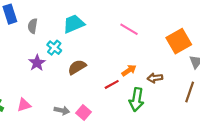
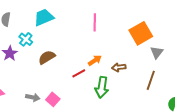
pink line: (129, 29) -> (95, 22), turned 60

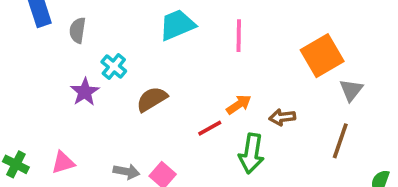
cyan trapezoid: (44, 17) -> (177, 25), moved

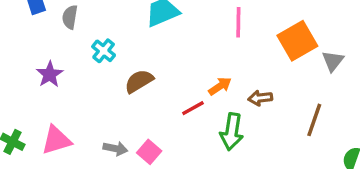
pink line: (239, 36) -> (238, 22), moved
gray triangle: (351, 90) -> (333, 61), moved
purple star: (85, 92) -> (50, 74), moved
pink triangle: (63, 163) -> (56, 140), size x1.4

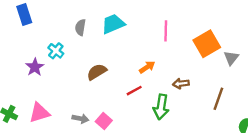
gray semicircle: (70, 17) -> (80, 27), moved
cyan cross: (104, 51) -> (56, 51), moved
orange arrow: (220, 86) -> (147, 67), moved

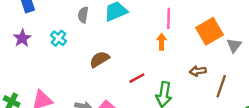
purple star: (35, 67) -> (22, 38), moved
orange arrow: (147, 67) -> (162, 42), moved, turned -56
brown arrow: (181, 84) -> (198, 71), moved

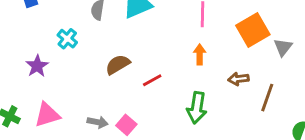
purple star: (22, 38) -> (37, 66), moved
orange arrow: (162, 42) -> (200, 54), moved
red line: (137, 78) -> (152, 80), moved

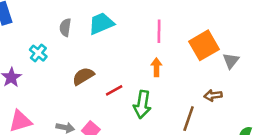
brown arrow: (238, 79) -> (213, 95), moved
brown line: (267, 98) -> (189, 119), moved
green arrow: (197, 108) -> (142, 104), moved

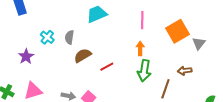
gray semicircle: (65, 27) -> (69, 37), moved
green arrow: (142, 104) -> (144, 71), moved

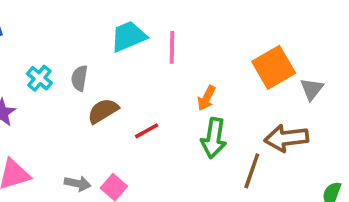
pink line: (142, 20) -> (172, 47), moved
orange arrow: (140, 48) -> (206, 98), turned -152
brown arrow: (185, 71) -> (286, 138), size x1.6

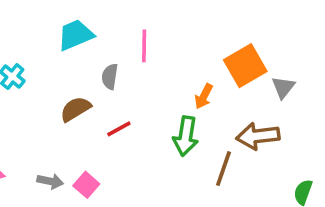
cyan trapezoid: (128, 36) -> (76, 35), moved
gray semicircle: (79, 78) -> (110, 76), moved
orange arrow: (206, 98) -> (204, 96), moved

